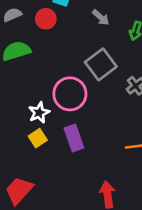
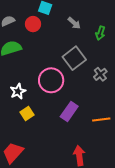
white star: (39, 113) -> (18, 91), moved
purple rectangle: (74, 138) -> (69, 111), moved, turned 54

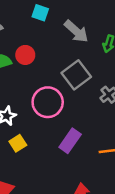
gray arrow: (74, 23) -> (76, 31), size x1.5
red circle: (33, 24) -> (25, 55), moved

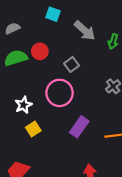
gray square: (76, 75) -> (72, 64), moved, size x0.6

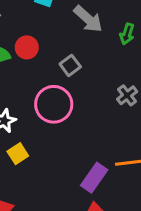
purple rectangle: (79, 127) -> (94, 178), moved

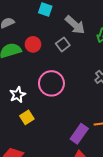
gray square: (70, 65) -> (63, 44), moved

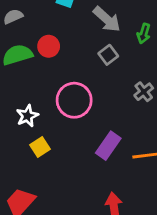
gray square: (63, 44) -> (108, 55), moved
purple rectangle: (79, 134) -> (108, 146), moved

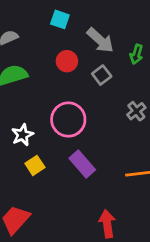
red circle: (49, 46) -> (67, 61), moved
purple rectangle: (108, 146) -> (82, 164), moved, turned -76

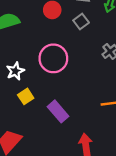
purple rectangle: (82, 164) -> (58, 111), moved

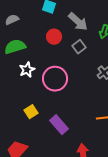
white star: (15, 71) -> (27, 70), moved

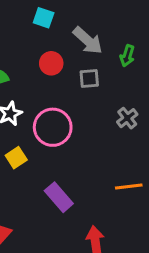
gray square: (79, 47) -> (89, 79), turned 32
yellow square: (31, 112) -> (16, 158), moved

